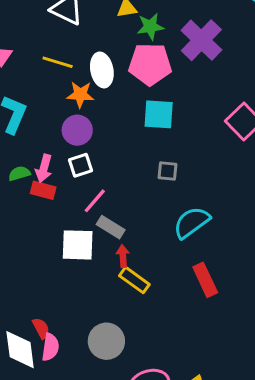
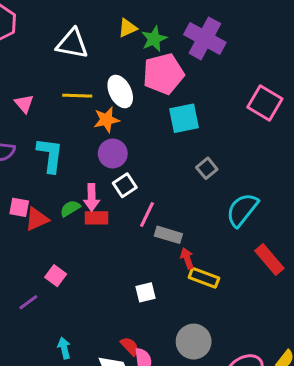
gray square: (168, 171) -> (207, 168), turned -30
white square: (78, 245) -> (146, 292), moved, size x0.6

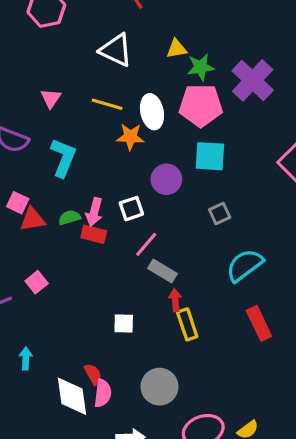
purple circle: (113, 154) -> (166, 179), moved
yellow rectangle: (204, 278) -> (187, 324), turned 36

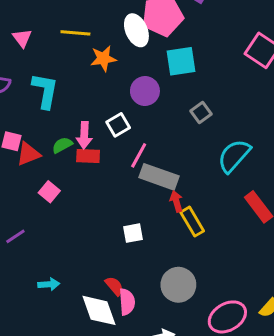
white ellipse: (152, 112) -> (136, 30), moved
gray rectangle: (163, 271) -> (159, 177), size x1.4
pink square: (37, 282) -> (49, 192), moved
cyan arrow: (26, 358) -> (49, 284), turned 96

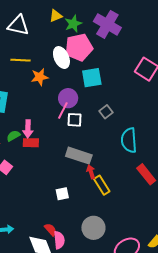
white square: (118, 125) -> (74, 120), moved, turned 35
pink line: (139, 155) -> (63, 111), moved
cyan semicircle: (234, 156) -> (129, 140), turned -45

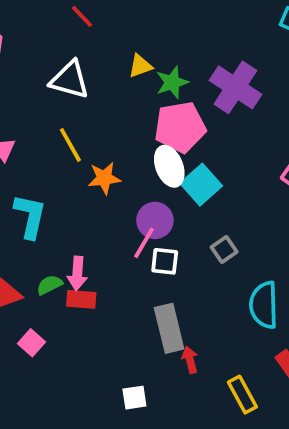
white ellipse: (61, 58) -> (169, 166), moved
yellow line: (21, 60) -> (70, 145), turned 54
cyan square: (92, 78) -> (201, 185), turned -35
gray rectangle: (79, 156) -> (169, 328), turned 55
yellow rectangle: (102, 185) -> (242, 395), moved

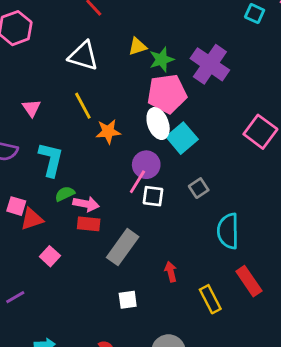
pink arrow: (77, 273) -> (86, 204), turned -85
green semicircle: (49, 285) -> (65, 194), moved
gray rectangle: (169, 328) -> (123, 247), moved, turned 48

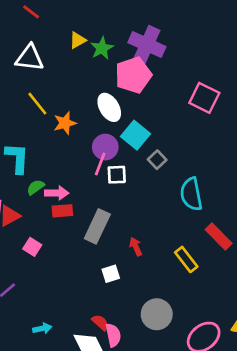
pink pentagon: (167, 94) -> (133, 75), moved
cyan square: (182, 138) -> (135, 135), moved
red arrow: (171, 272) -> (136, 247), moved

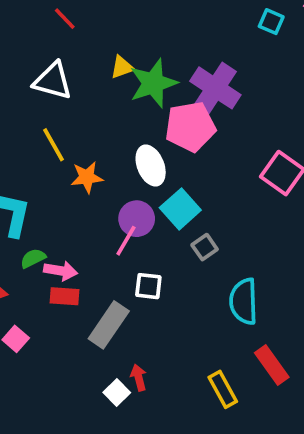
green star: (102, 48) -> (153, 83), size x1.5
white square: (117, 175) -> (148, 286), moved
red arrow: (136, 247) -> (139, 378), moved
white square: (111, 274) -> (117, 392), turned -36

